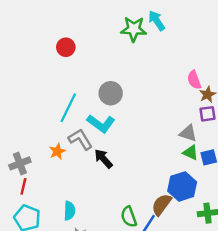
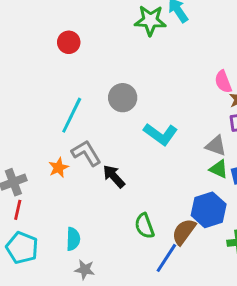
cyan L-shape: (101, 124) -> (161, 134), moved
green semicircle: (129, 217) -> (144, 226), moved

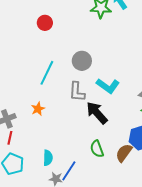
gray L-shape: (86, 153) -> (77, 92), moved, turned -145
black arrow: (114, 176) -> (97, 113), moved, size x1.4
blue line: (166, 258) -> (69, 171), moved

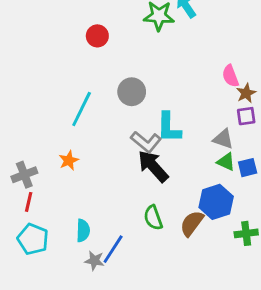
red circle: (45, 23) -> (97, 36), moved
cyan L-shape: (108, 86) -> (169, 128), turned 55
gray L-shape: (77, 92) -> (146, 142), moved, turned -55

